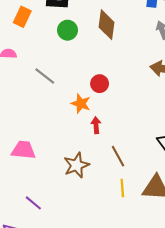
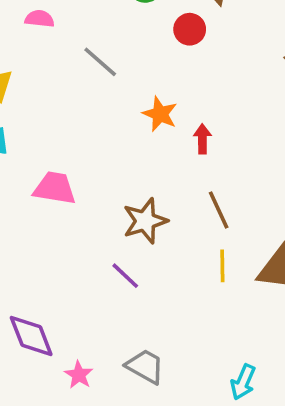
red circle: (100, 84) -> (190, 29), moved
red arrow: (96, 125) -> (202, 139), moved
purple line: (33, 203) -> (125, 276), moved

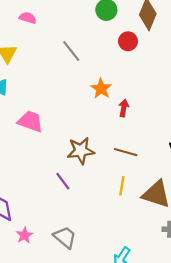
pink semicircle: (40, 19) -> (28, 18), moved
brown line: (219, 210) -> (126, 152), turned -60

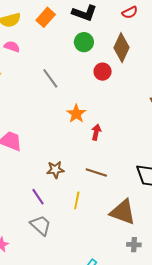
brown star: (81, 151) -> (55, 170), size x0.7
yellow line: (122, 186) -> (77, 200), moved
gray trapezoid: (65, 237) -> (41, 225), moved

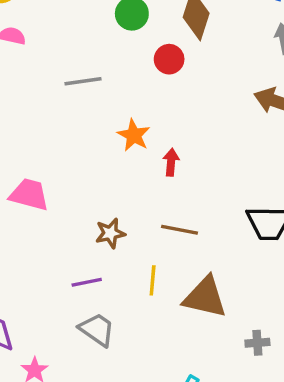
gray line: (50, 78) -> (83, 81), turned -55
purple line: (38, 197) -> (87, 282), turned -60
brown triangle: (123, 212) -> (205, 297), moved

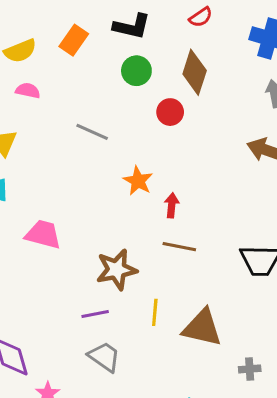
gray line: (83, 81) -> (92, 132), turned 32
brown line: (180, 230) -> (179, 247), moved
brown star: (110, 233) -> (117, 270), size x1.5

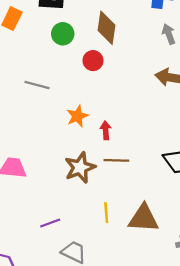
orange star: (138, 181) -> (77, 116), turned 30
brown star: (117, 270) -> (80, 167), moved
purple line: (95, 314) -> (50, 223), moved

